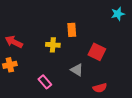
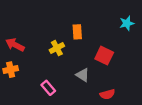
cyan star: (118, 14) -> (127, 23), moved
yellow cross: (53, 45) -> (57, 48), turned -32

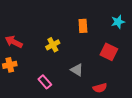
orange rectangle: (77, 32) -> (83, 26), moved
red square: (104, 56) -> (109, 52), moved

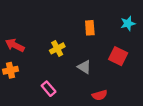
gray triangle: (77, 70) -> (84, 67), moved
red semicircle: (100, 88) -> (100, 95), moved

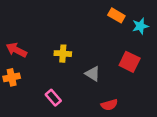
orange rectangle: (90, 28) -> (116, 15), moved, turned -56
yellow cross: (57, 48) -> (63, 54), turned 32

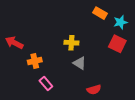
yellow cross: (63, 54) -> (71, 43), moved
red square: (130, 62) -> (117, 44), moved
orange cross: (12, 77) -> (35, 61), moved

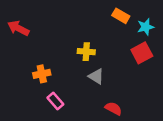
red arrow: (14, 43) -> (18, 28), moved
red square: (117, 44) -> (142, 53), turned 36
red semicircle: (94, 90) -> (113, 108), turned -136

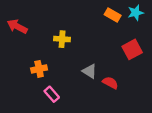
cyan star: (146, 27) -> (136, 13), moved
yellow cross: (86, 52) -> (62, 39), moved
red semicircle: (113, 108) -> (110, 83), moved

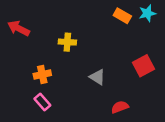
red square: (132, 49) -> (144, 66), moved
red semicircle: (110, 83) -> (120, 107), moved, turned -49
pink rectangle: (52, 94) -> (42, 102), moved

